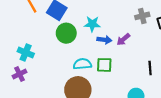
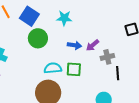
gray cross: (142, 16) -> (107, 57), moved
cyan star: (92, 24) -> (64, 18), moved

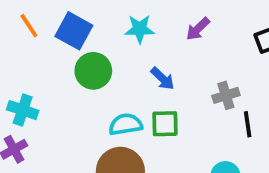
blue arrow: (74, 45) -> (163, 79), turned 40
purple arrow: (93, 45) -> (198, 29), moved

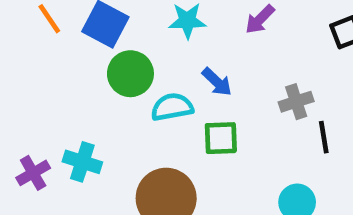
cyan cross: (23, 110) -> (82, 162), moved
cyan semicircle: (126, 124) -> (172, 107), moved

